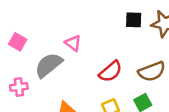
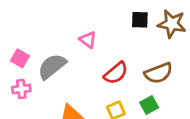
pink square: (18, 42) -> (20, 58), moved
pink triangle: (73, 43) -> (88, 40), moved

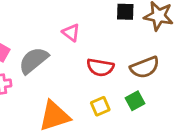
red semicircle: (116, 73) -> (100, 67), turned 50

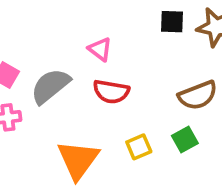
red semicircle: (100, 67) -> (111, 92), moved
orange triangle: (54, 116) -> (78, 160), turned -36

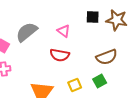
pink triangle: (100, 49) -> (64, 31), moved
gray semicircle: (50, 86) -> (27, 32), moved

